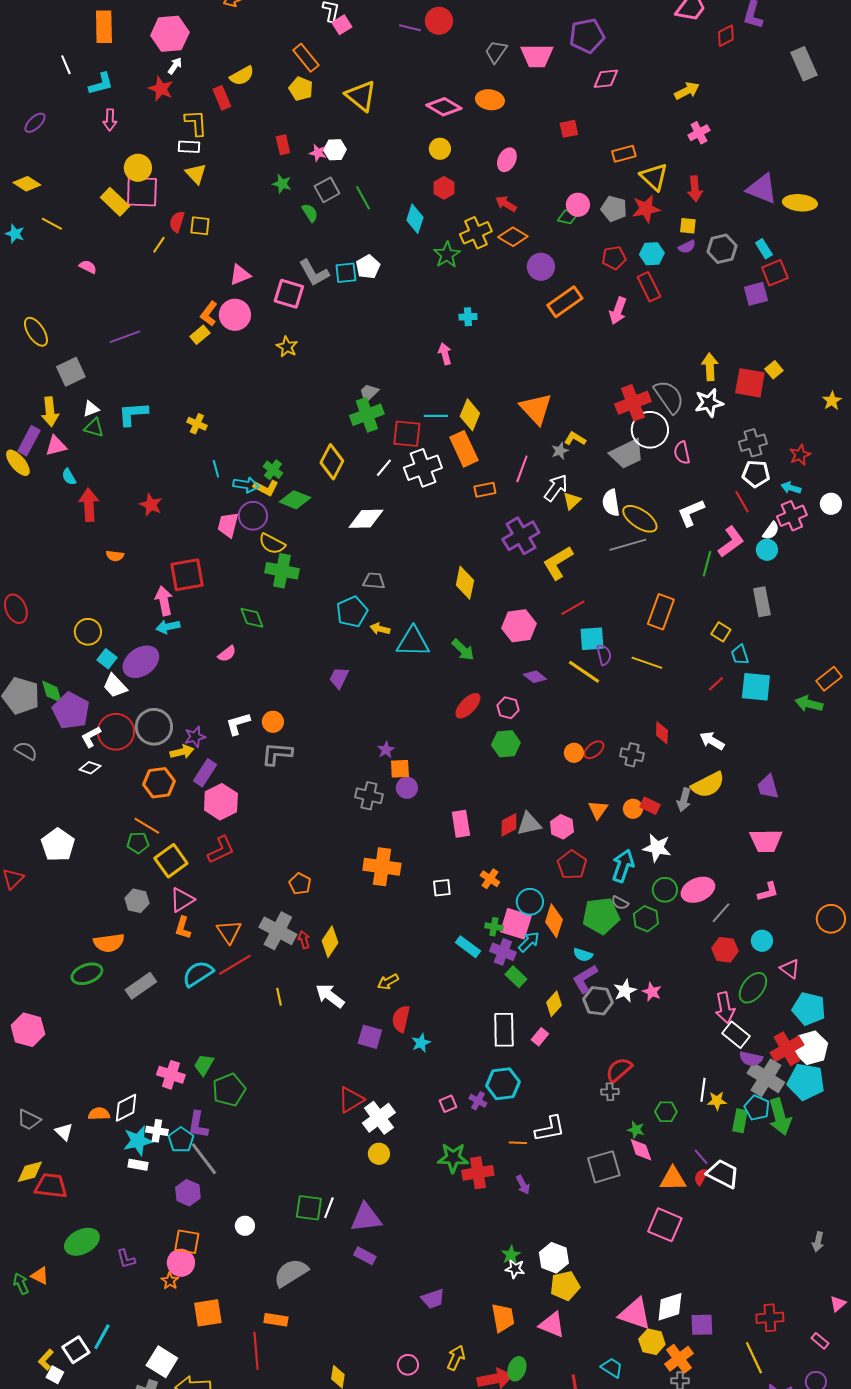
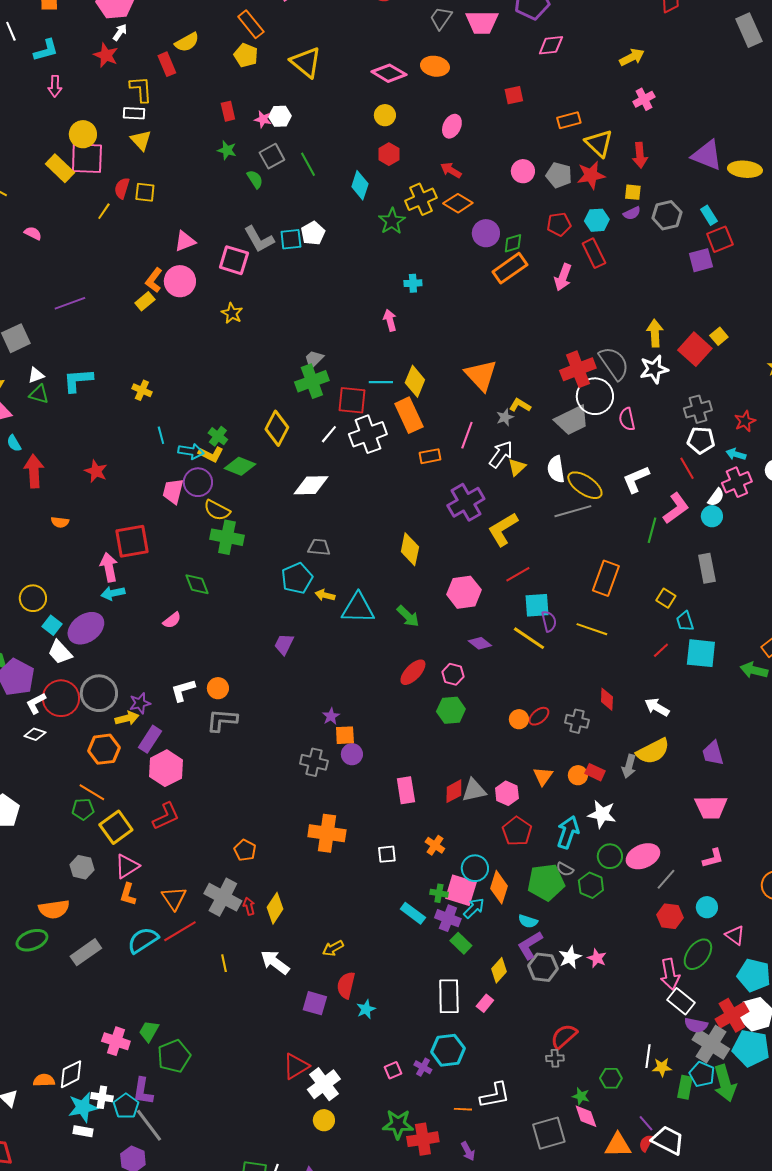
green diamond: (568, 217) -> (513, 243), moved, turned -30
red square: (750, 383) -> (695, 349), turned 32

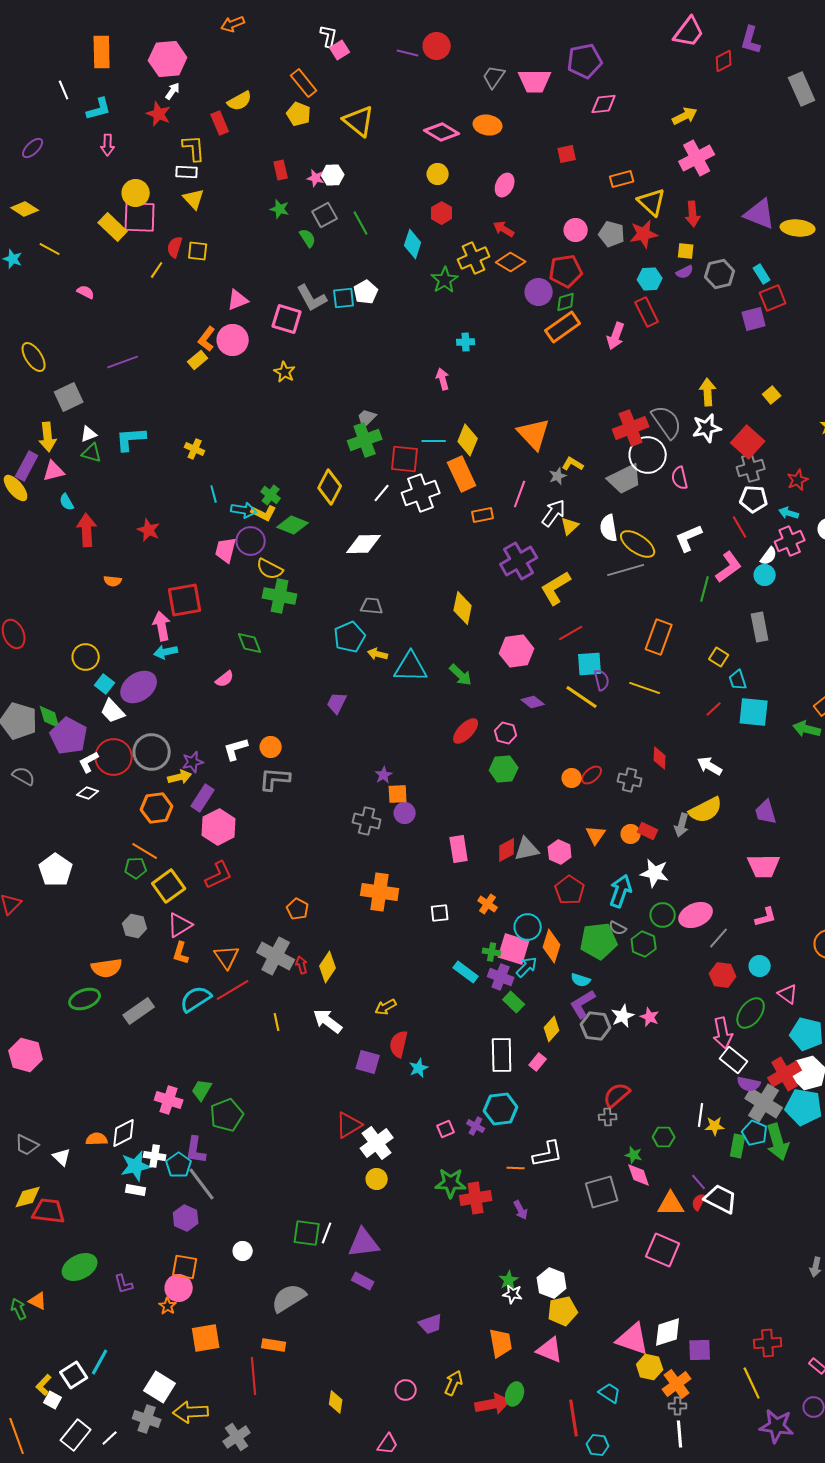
pink cross: (644, 99) -> (697, 158), size x1.6
red pentagon: (559, 224) -> (566, 271), moved, size x1.4
red square: (695, 349) -> (748, 442), moved

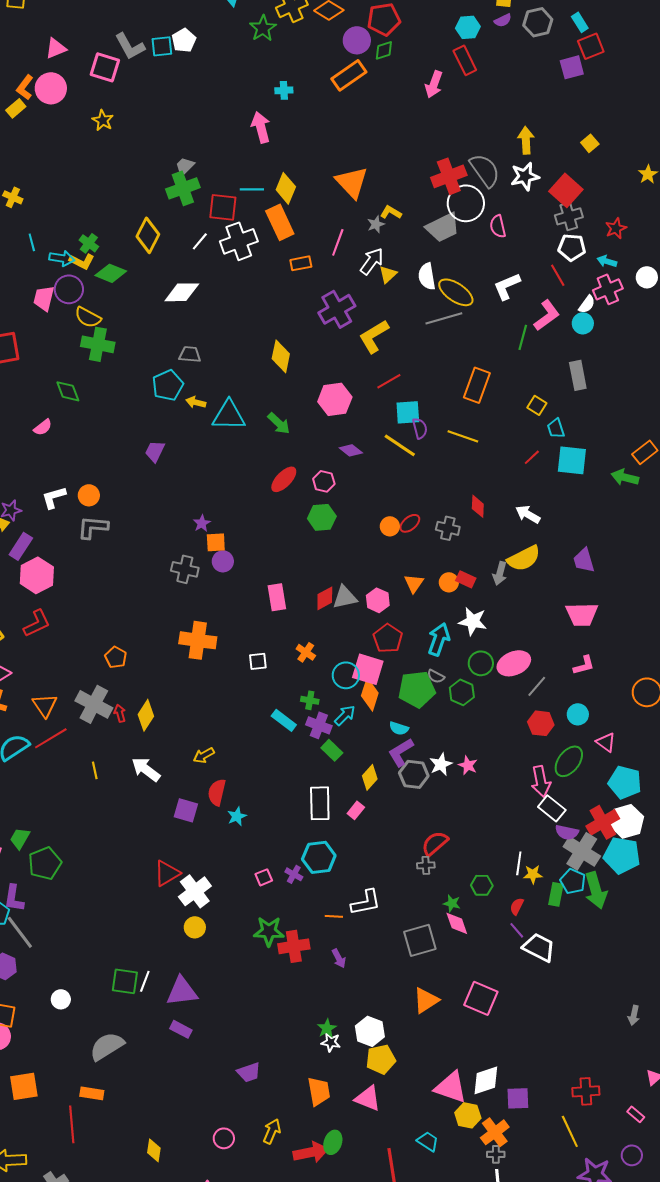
orange rectangle: (563, 327) -> (349, 75), moved
pink arrow: (443, 379) -> (261, 127), size x1.4
pink square: (514, 949) -> (368, 669), moved
red semicircle: (699, 1202) -> (517, 906), moved
orange triangle: (671, 1204) -> (426, 1000), moved, turned -32

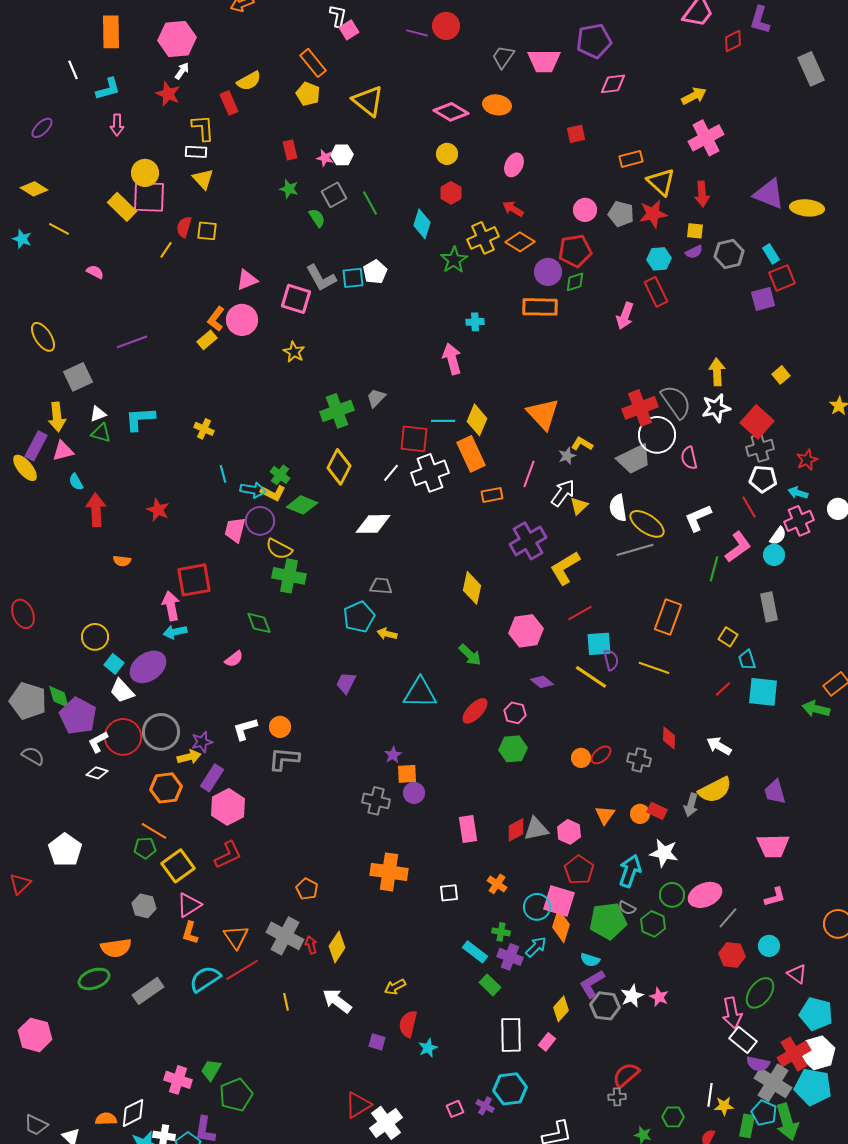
orange rectangle: (349, 75) -> (540, 307), turned 36
green cross: (183, 188) -> (337, 411), moved
cyan triangle: (229, 415) -> (420, 693), moved
green rectangle: (332, 750) -> (490, 985), moved
purple square: (186, 810) -> (377, 1042), size x0.7

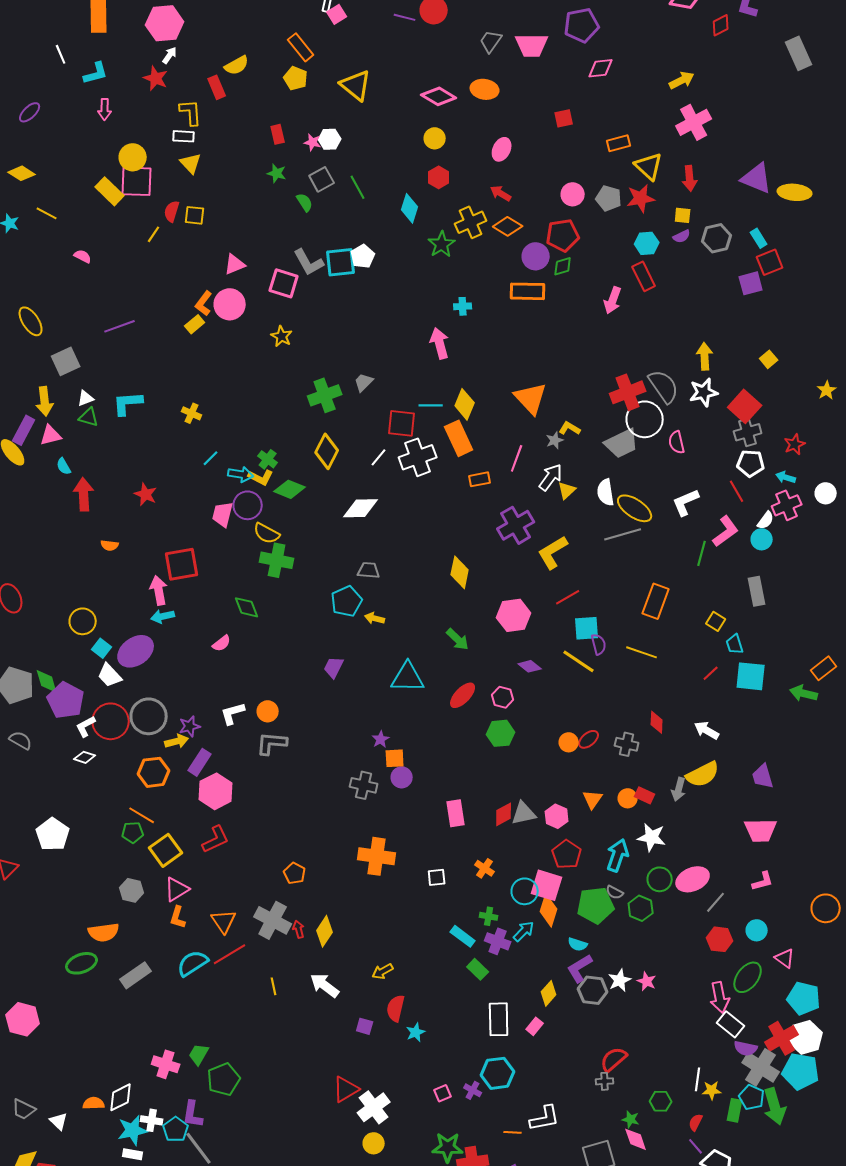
cyan square: (353, 278) -> (341, 262), size x1.4
cyan line: (223, 474) -> (211, 458), turned 60

